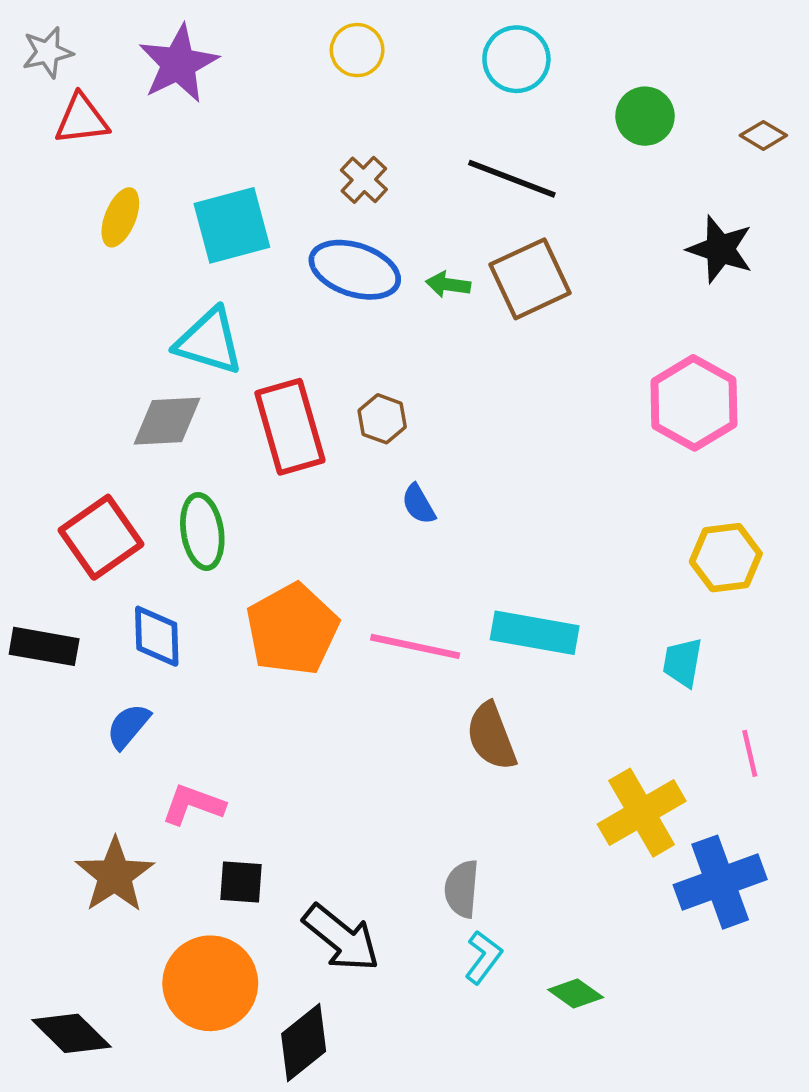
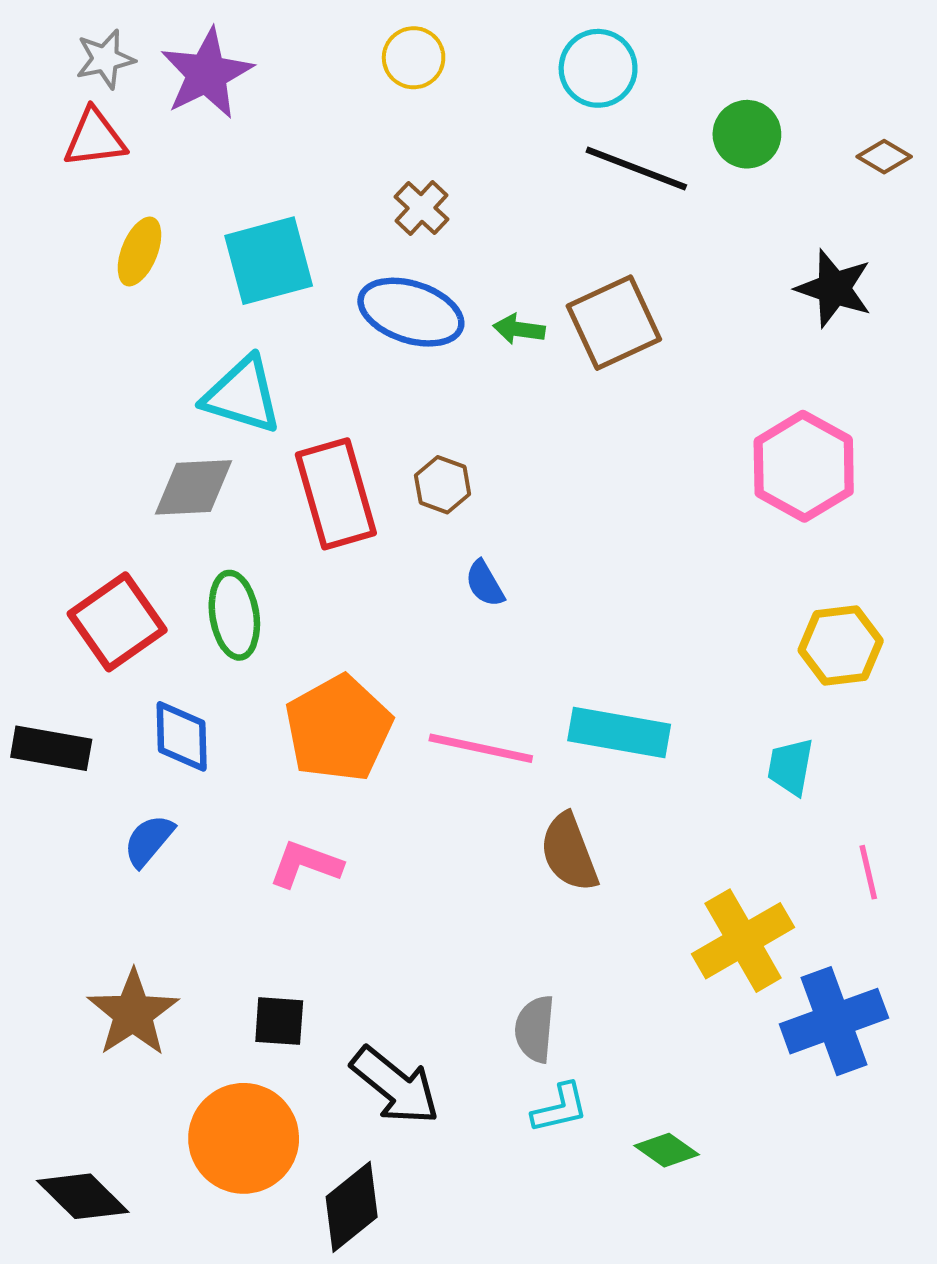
gray star: (48, 52) -> (105, 59), moved
black line: (512, 179) -> (636, 168), moved
pink L-shape: (193, 805) -> (306, 864), moved
cyan L-shape: (483, 957) -> (560, 1108), turned 40

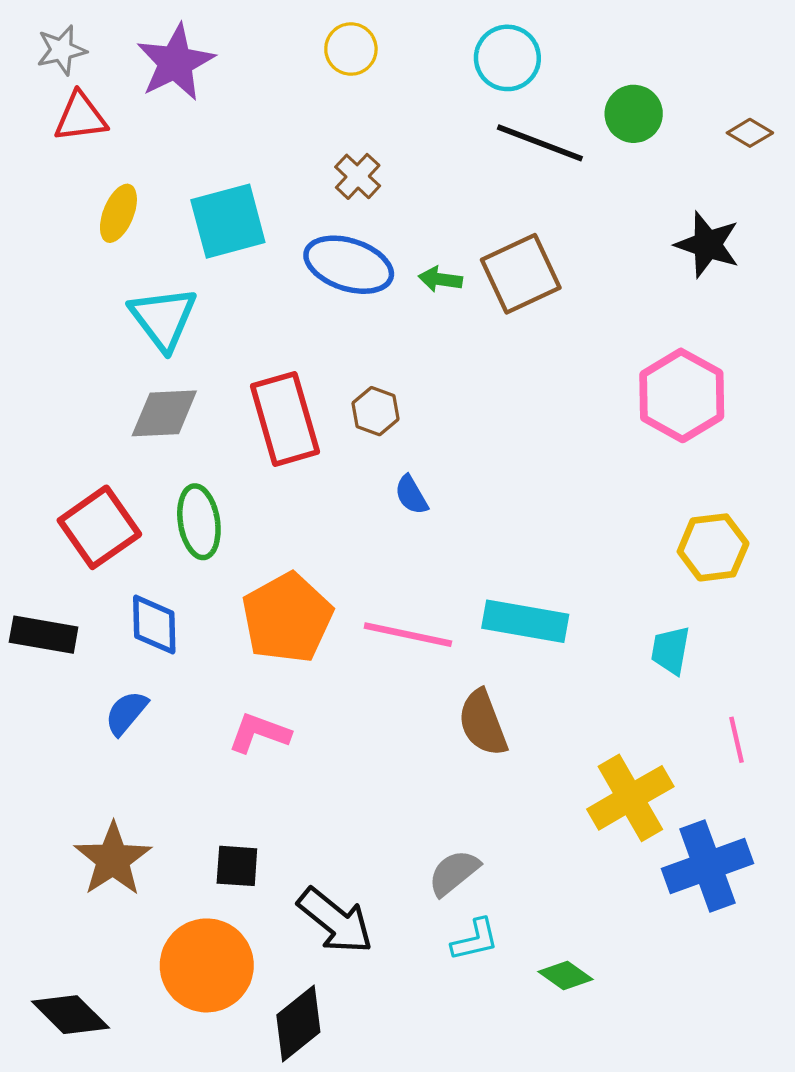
gray star: (105, 59) -> (61, 50), moved
cyan triangle: (242, 395) -> (163, 318), moved, turned 36
gray semicircle: (535, 1029) -> (454, 873), turned 46

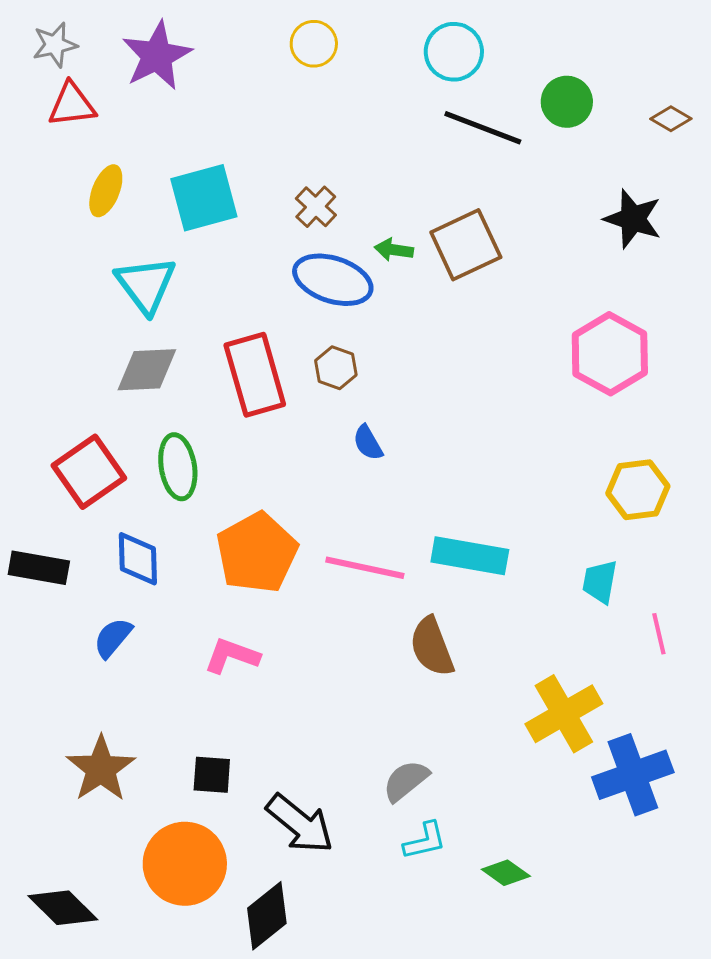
brown cross: (358, 176) -> (316, 207), moved
blue ellipse: (349, 265) -> (333, 280), moved
pink line: (737, 740) -> (659, 634), moved

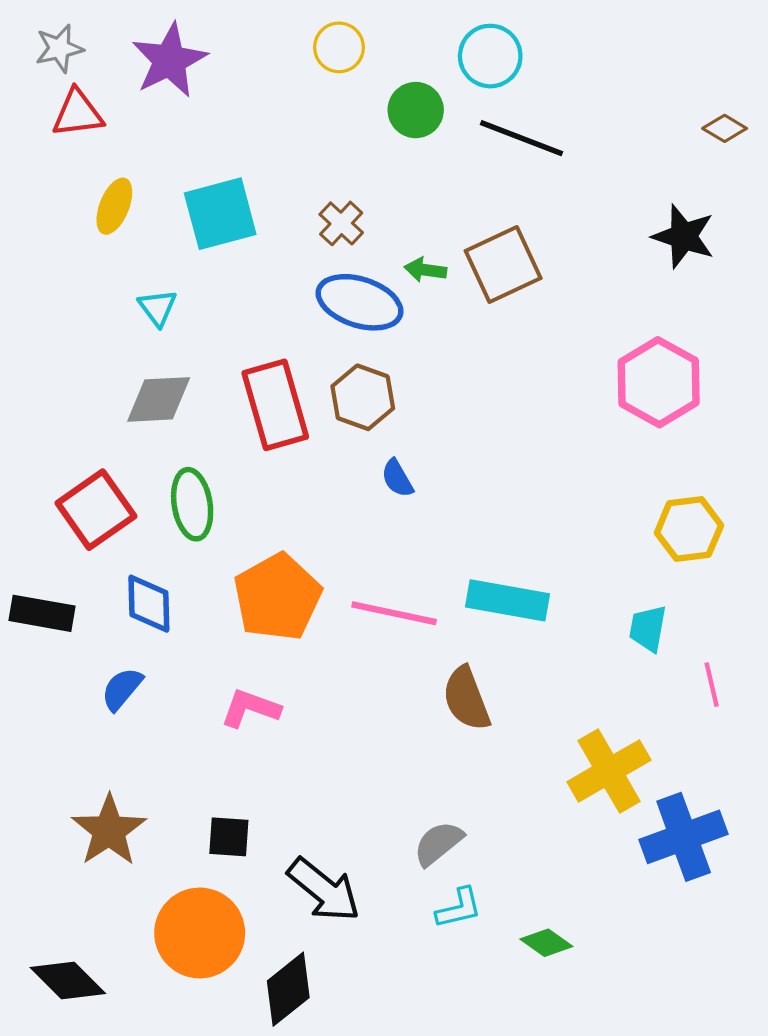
green circle: (567, 102) -> (416, 110), moved
cyan triangle: (146, 285) -> (158, 308), size x0.6
brown hexagon: (336, 368) -> (363, 397), size x1.4

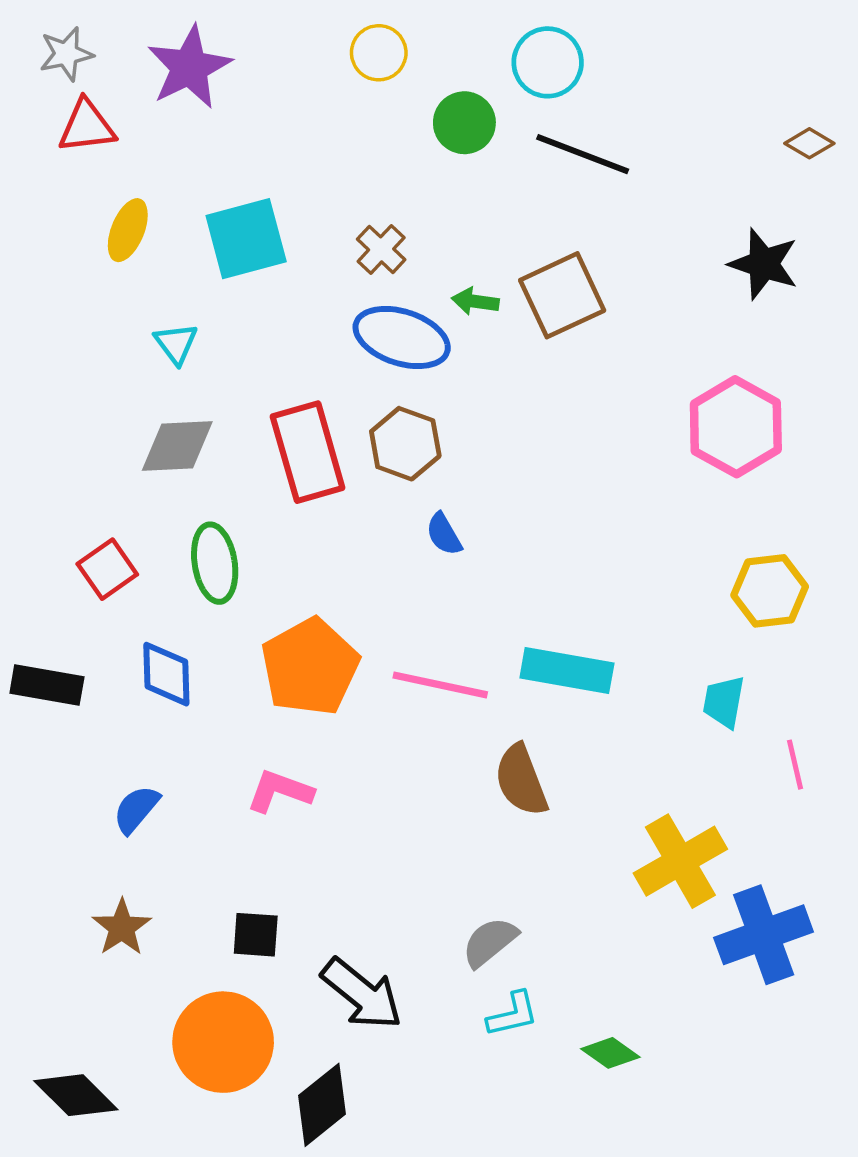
red square: (96, 510) -> (107, 569), size x0.7
blue semicircle: (122, 689) -> (136, 809), moved
brown star: (109, 830) -> (122, 927), size x0.7

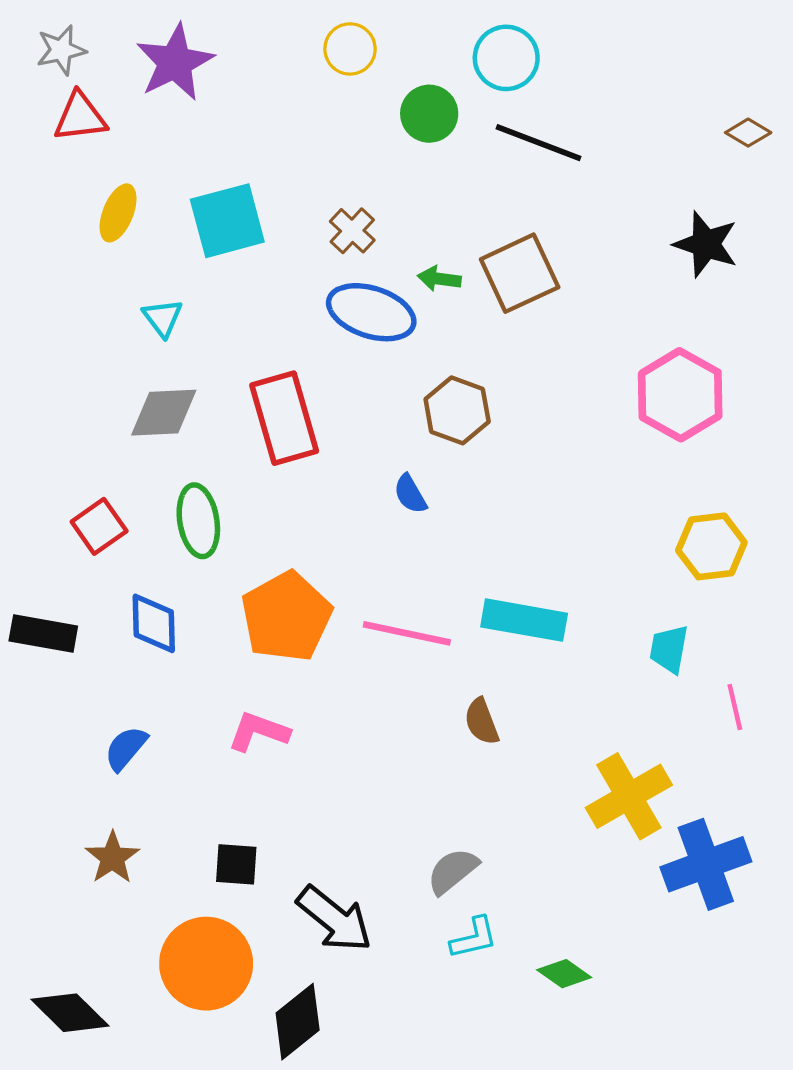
brown hexagon: (405, 444) -> (457, 410), moved
brown semicircle: (521, 780) -> (482, 722), size x0.7

